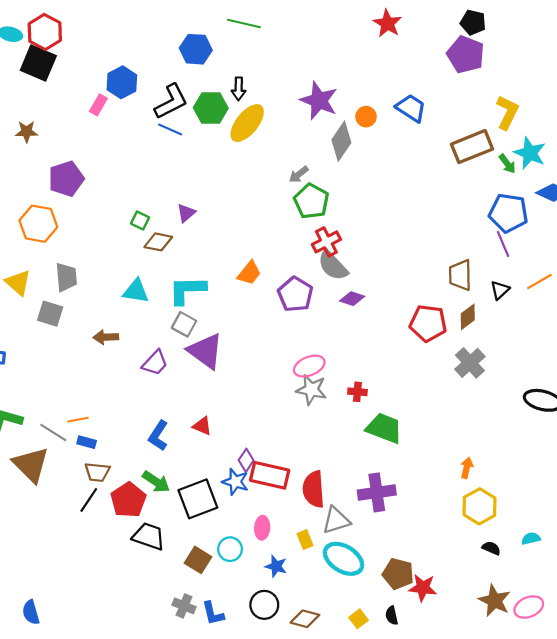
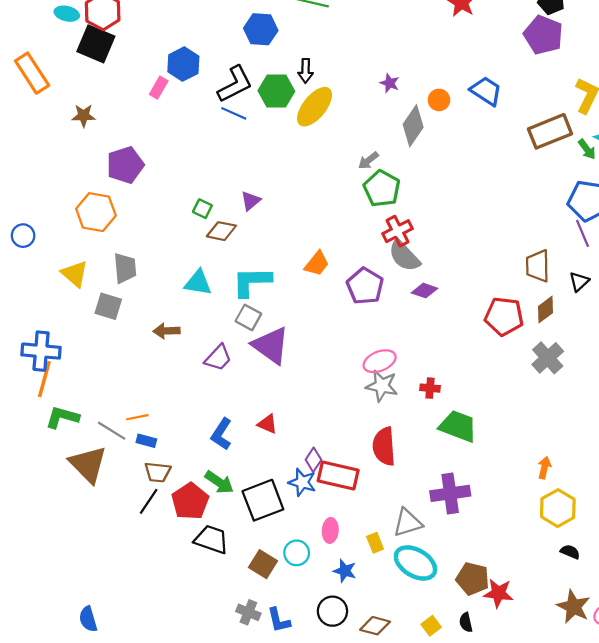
purple star: (319, 101) -> (390, 83), size x0.5
red semicircle: (314, 489) -> (384, 446), moved

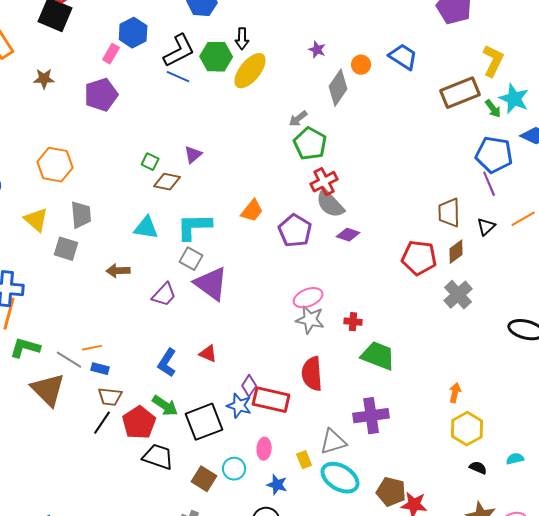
purple pentagon: (125, 165) -> (101, 95), moved

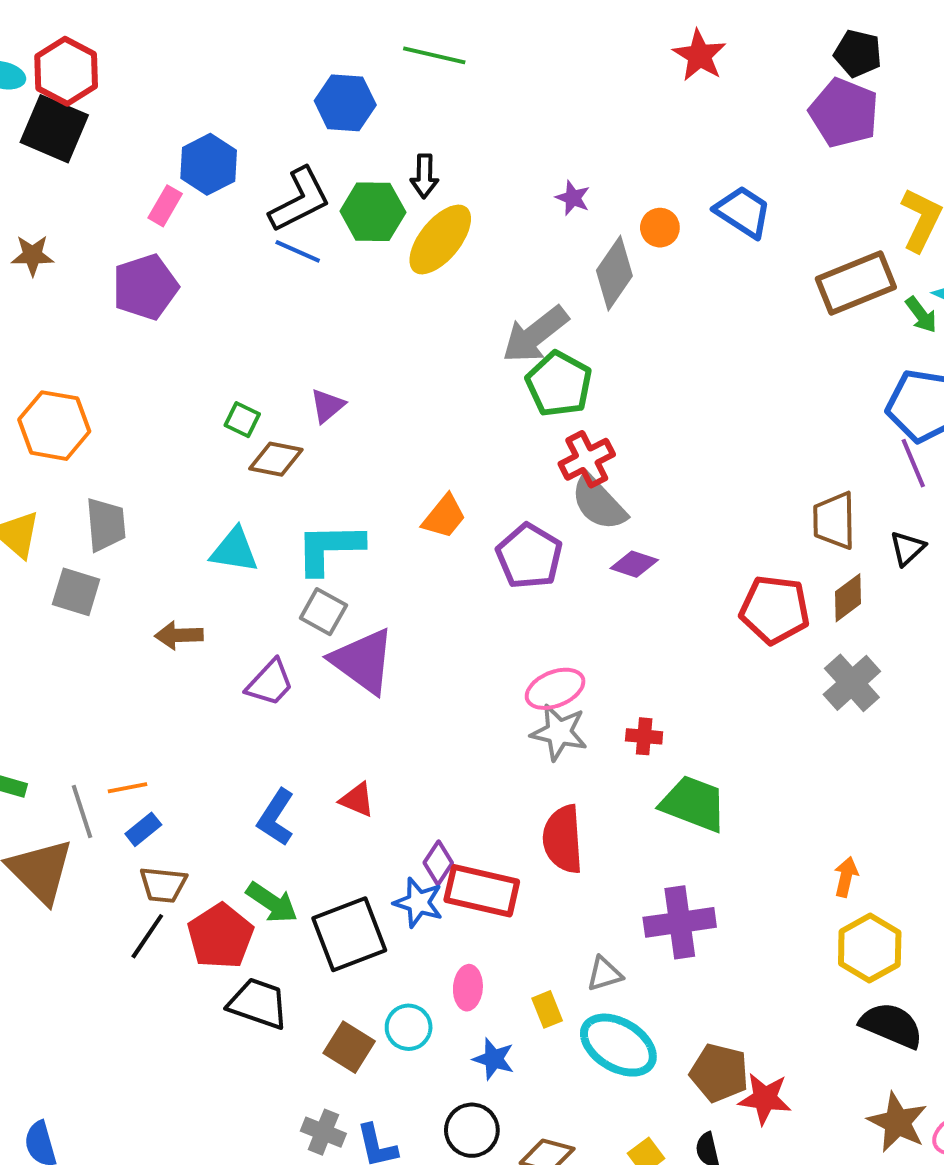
gray arrow: (298, 119) -> (535, 334), size x1.8
gray line: (69, 360) -> (82, 812), turned 40
blue rectangle: (100, 369) -> (143, 829), turned -54
gray triangle: (333, 442) -> (604, 974), size x0.7
black semicircle: (478, 468) -> (891, 1025), size x1.8

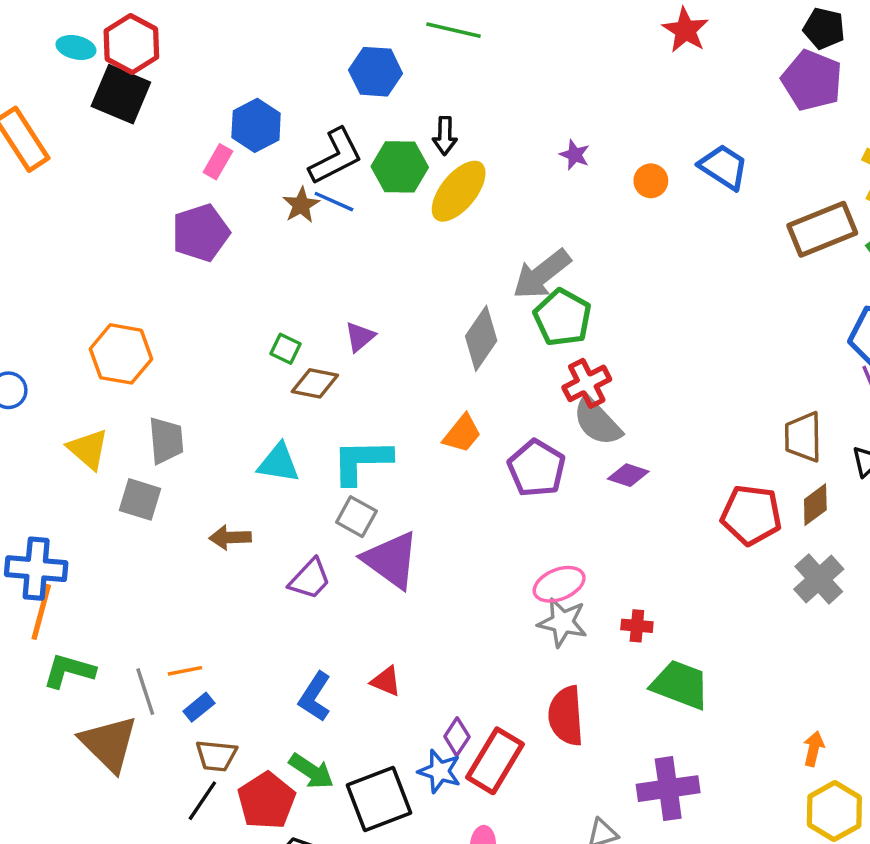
brown star: (32, 255) -> (301, 205), moved, turned -30
gray diamond: (614, 273) -> (481, 338), moved
red rectangle: (482, 891) -> (495, 761), turned -72

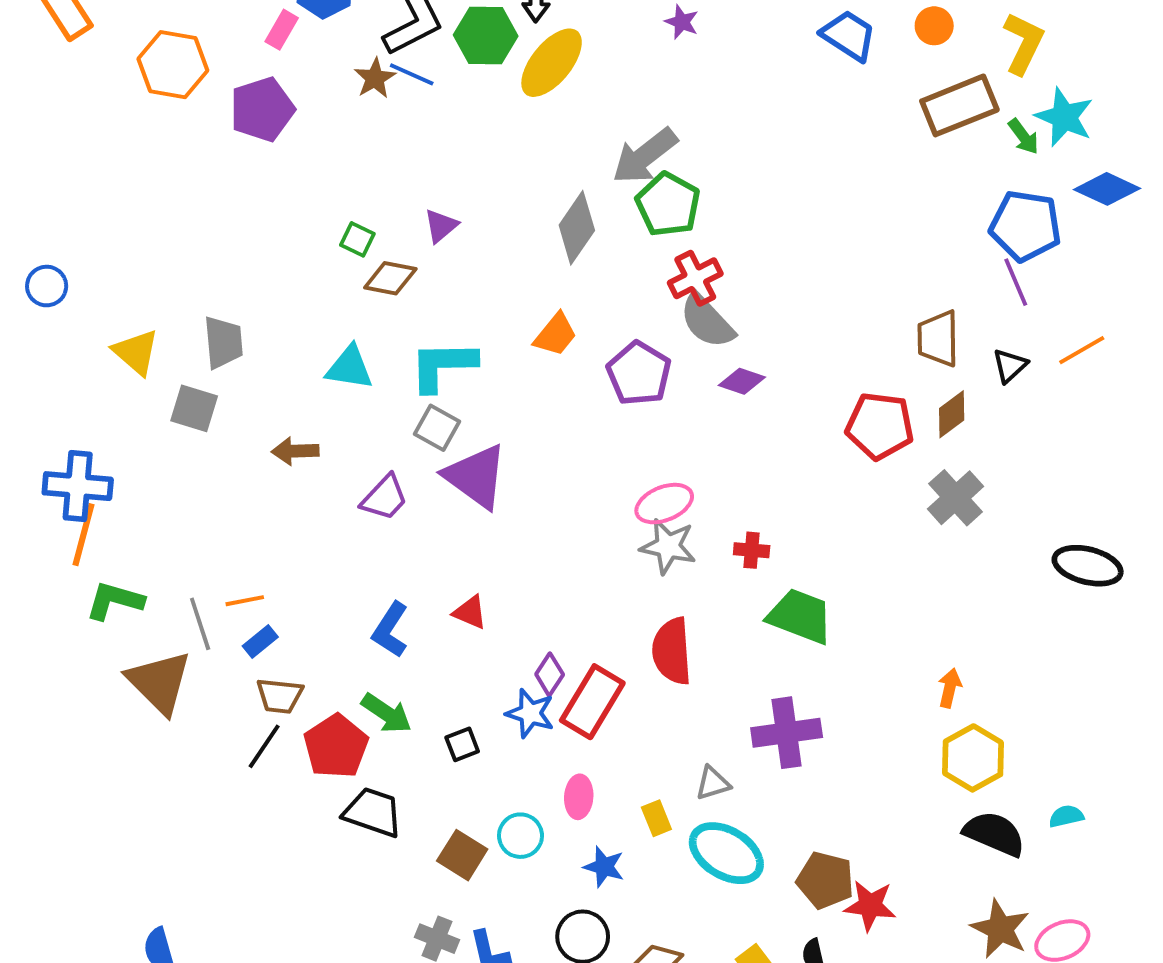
orange circle: (651, 181) -> (934, 26), moved
orange hexagon: (121, 354) -> (173, 65), moved
black square: (379, 799) -> (462, 744), size x0.5

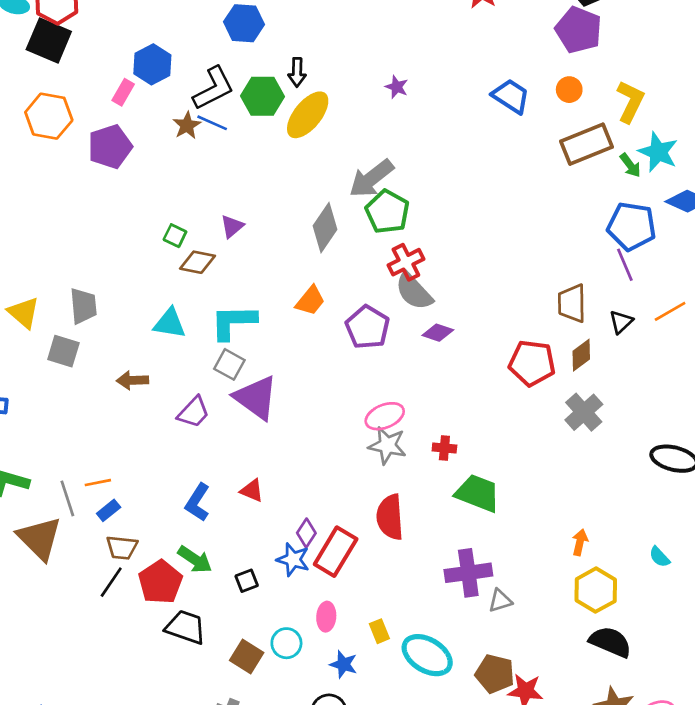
gray triangle: (713, 783) -> (500, 601), moved
cyan semicircle: (1066, 816) -> (659, 557), moved, turned -120

